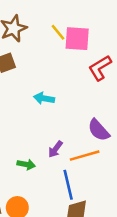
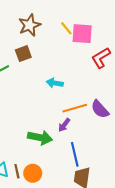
orange line: (85, 156) -> (75, 108), moved
green arrow: (26, 164) -> (40, 138), size x1.6

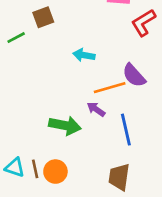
purple semicircle: (100, 109) -> (134, 75), moved
purple arrow: (64, 125) -> (96, 109), turned 88
blue line: (75, 154) -> (126, 130), moved

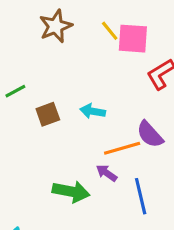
brown square: (43, 17) -> (48, 114), moved

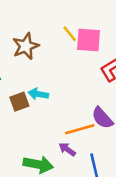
brown star: (56, 26) -> (26, 46), moved
cyan arrow: (93, 111) -> (38, 94), moved

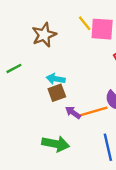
brown square: (19, 102) -> (57, 93), moved
purple arrow: (67, 149) -> (73, 112), moved

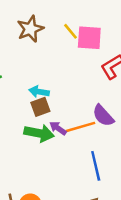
brown star: (44, 35) -> (30, 29), moved
green arrow: (56, 144) -> (39, 133), moved

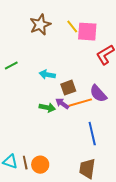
brown square: (40, 107) -> (68, 88), moved
green arrow: (39, 133) -> (47, 108), size x0.7

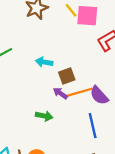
purple semicircle: (98, 94) -> (99, 95), moved
green arrow: (47, 108) -> (44, 116), moved

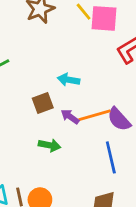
cyan arrow: (44, 62) -> (69, 80), moved
brown square: (67, 76) -> (43, 103), moved

